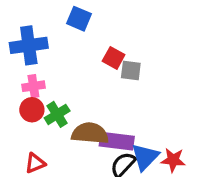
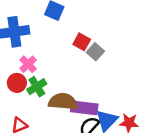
gray square: (131, 70) -> (95, 52), turned 35
pink cross: (33, 86) -> (28, 64), moved, turned -35

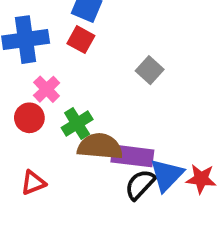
red square: (82, 42) -> (81, 40), moved
green cross: (37, 87) -> (77, 124), moved

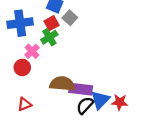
red square: (81, 40) -> (51, 23), turned 32
gray square: (150, 70) -> (70, 18), moved
green cross: (77, 124) -> (49, 37), moved

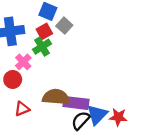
red triangle: (24, 104) -> (22, 109), moved

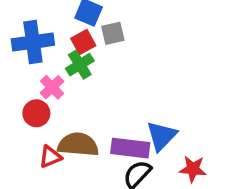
gray square: (64, 26) -> (113, 33), turned 35
brown semicircle: (56, 97) -> (78, 145), moved
blue triangle: (97, 115) -> (162, 136), moved

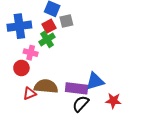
pink cross: (52, 87) -> (31, 53), turned -32
blue triangle: (162, 136) -> (95, 81), turned 30

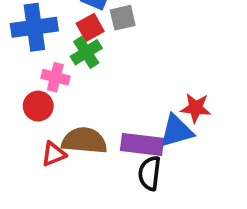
red star: (113, 101) -> (196, 108), moved
black semicircle: (81, 104) -> (150, 173), turned -36

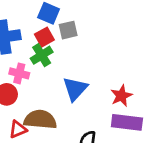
red star: (196, 108) -> (121, 96), turned -30
blue triangle: (176, 131) -> (75, 89), moved, turned -32
purple rectangle: (142, 144) -> (127, 122), moved

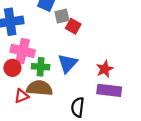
red square: (44, 37) -> (73, 26), moved, turned -32
green cross: (42, 55) -> (41, 67), moved, turned 36
pink cross: (19, 73) -> (23, 51), size x1.5

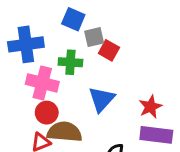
green cross: (41, 67) -> (70, 62), moved
red circle: (12, 68) -> (47, 113), moved

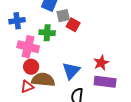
blue cross: (26, 44) -> (17, 21), size x0.7
blue triangle: (102, 99) -> (71, 71), moved

